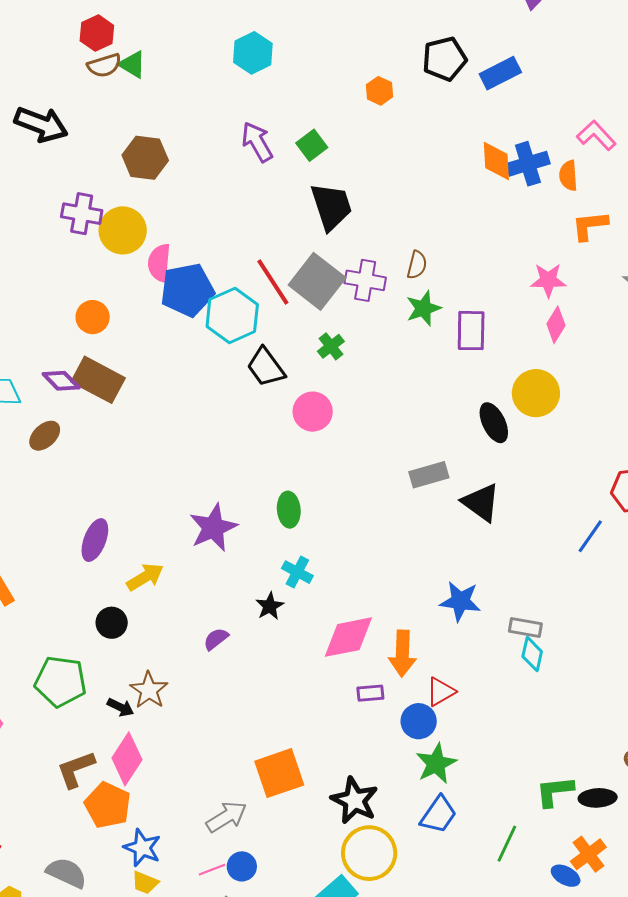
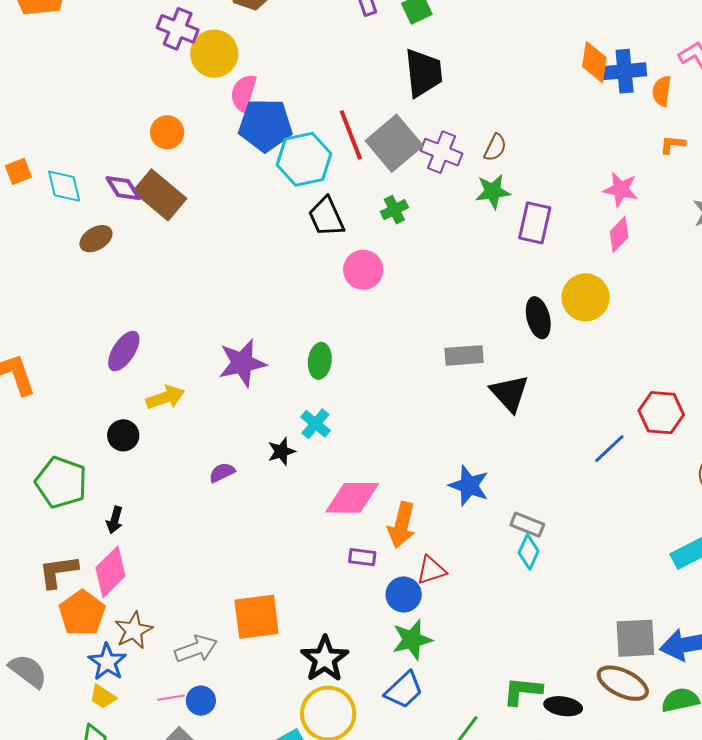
orange L-shape: (590, 226) -> (672, 144), size x0.7
brown star: (149, 690) -> (134, 630), moved
black arrow: (120, 707) -> (115, 520), turned 68

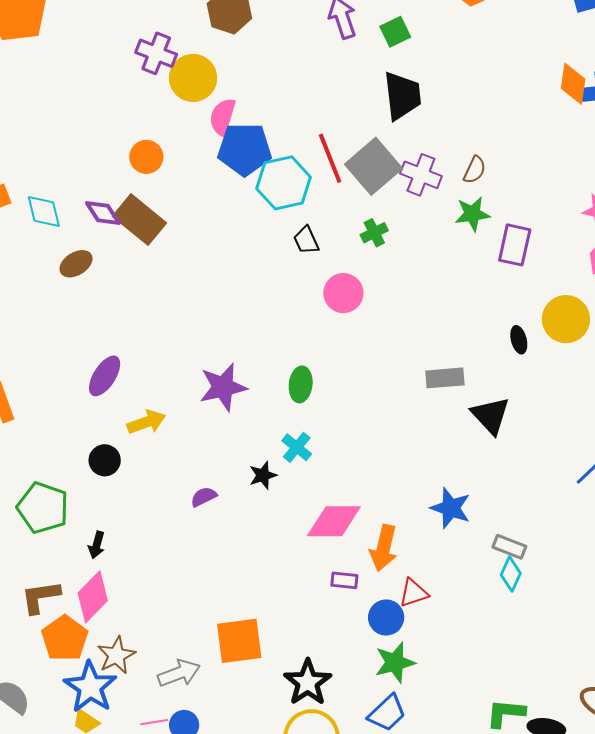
black trapezoid: (326, 217) -> (306, 240), size x0.7
black ellipse: (538, 318) -> (519, 340), size x0.7
blue star: (107, 662) -> (90, 687), size x1.4

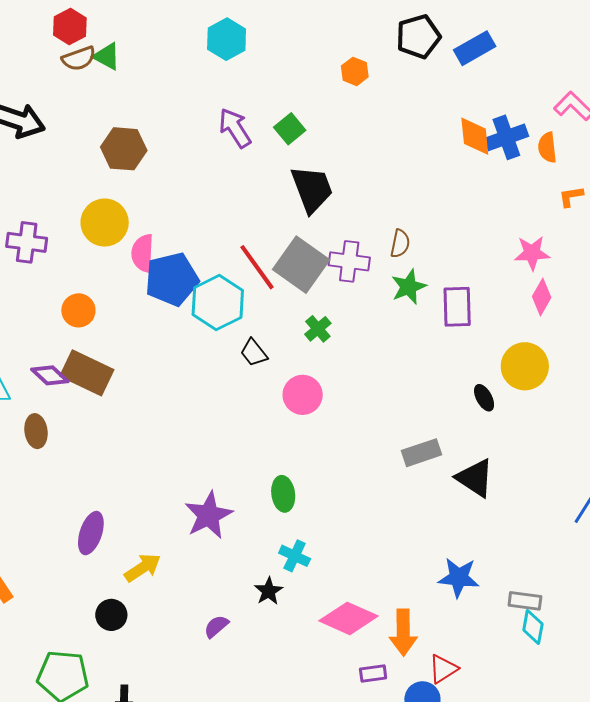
purple cross: (156, 53) -> (27, 242), moved
brown ellipse: (76, 264) -> (36, 431), turned -52
pink diamond: (334, 521) -> (349, 618), turned 38

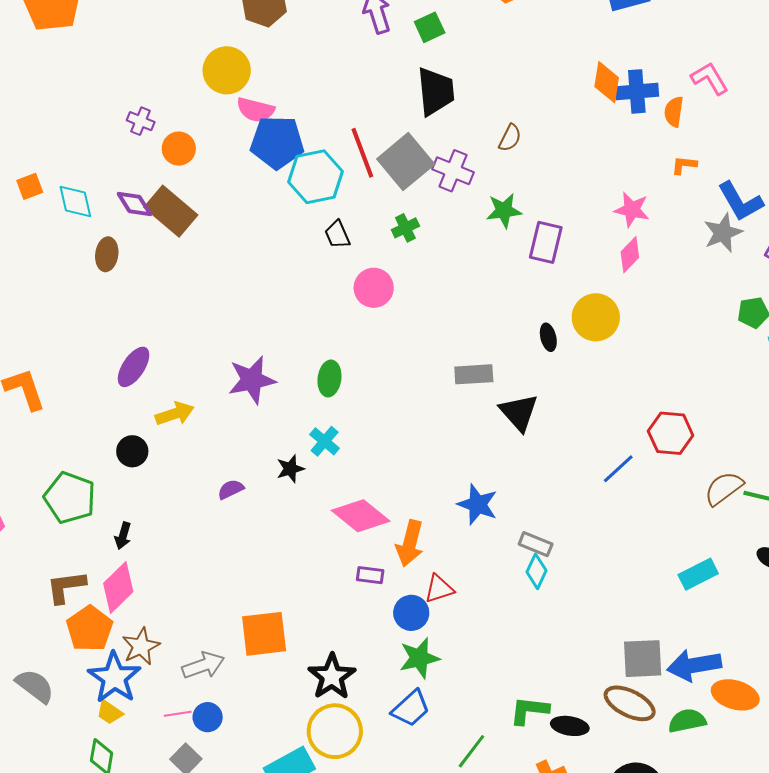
purple cross: (27, 242) -> (141, 121), moved, size x0.7
brown semicircle: (400, 244) -> (510, 138), moved
pink semicircle: (143, 253) -> (256, 110), turned -93

